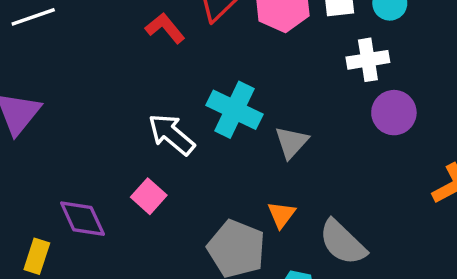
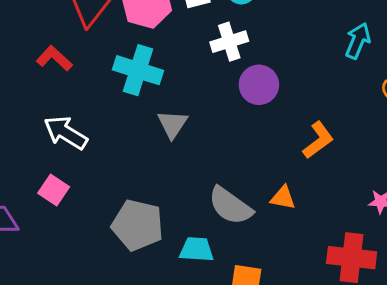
red L-shape: (165, 28) -> (54, 58), moved
cyan cross: (235, 110) -> (138, 70), moved
orange triangle: (281, 215) -> (283, 198), moved, turned -48

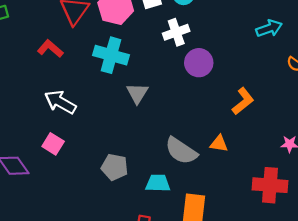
cyan arrow: (358, 41) -> (269, 28), turned 50
gray pentagon: (138, 225) -> (115, 167), size x0.7

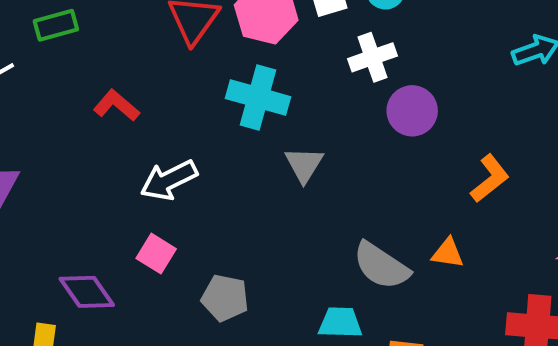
red L-shape: (50, 49) -> (116, 105), moved
white arrow: (60, 102) -> (169, 180), turned -56
gray pentagon: (115, 167) -> (225, 298), moved

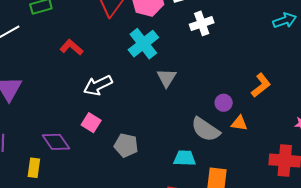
cyan cross: (258, 98) -> (143, 44), turned 36
purple circle: (412, 111) -> (224, 103), moved, size x0.7

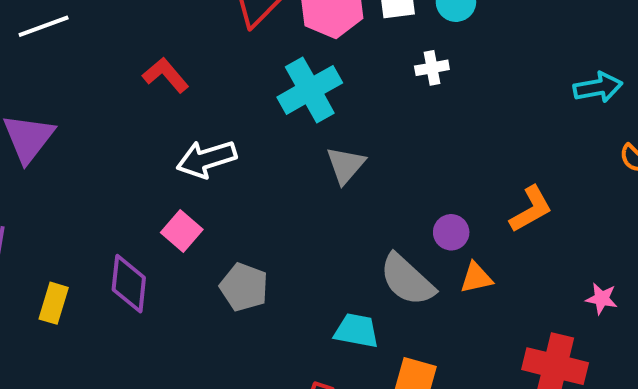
white cross: (202, 23) -> (432, 68), size x0.7
orange triangle: (239, 123) -> (476, 278), turned -30
purple diamond: (56, 142) -> (129, 284), moved, turned 32

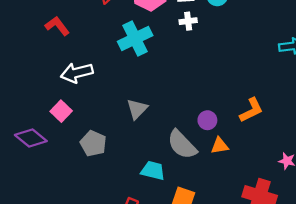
white cross: (432, 68) -> (188, 21), moved
gray triangle: (346, 165) -> (137, 109), moved
purple diamond: (129, 284) -> (31, 138), turned -60

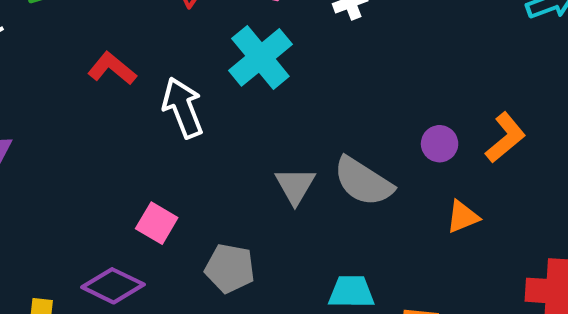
white arrow: (77, 73) -> (183, 108), moved, turned 96
purple circle: (207, 120) -> (440, 144), moved
gray semicircle: (182, 145) -> (363, 182), moved

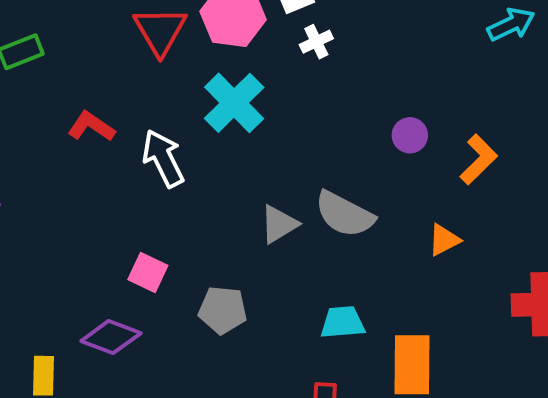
purple circle: (440, 144) -> (410, 135), moved
gray triangle: (295, 186) -> (279, 224), turned 33

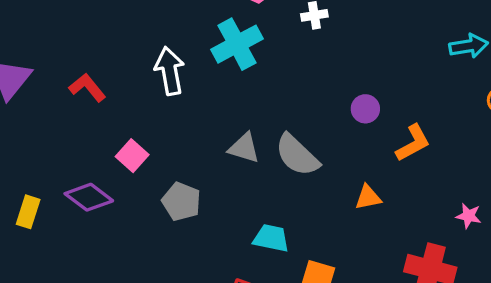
red L-shape: (91, 127) -> (87, 88), moved
gray triangle: (279, 224) -> (244, 148), turned 32

